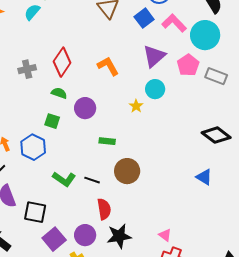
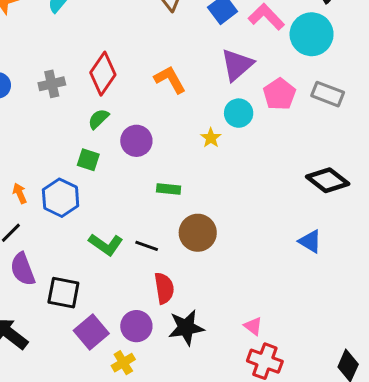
pink pentagon: (188, 65) -> (279, 94), moved
green semicircle: (59, 93) -> (98, 119), turned -63

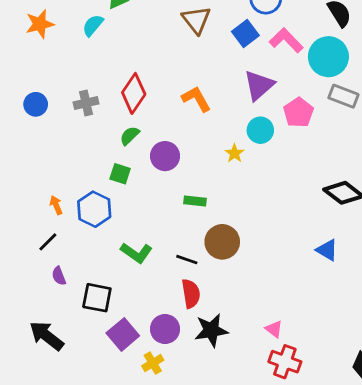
gray rectangle: (328, 94) -> (343, 96), moved
black line: (147, 246) -> (187, 260), moved
purple semicircle: (23, 269) -> (59, 276), size x0.6

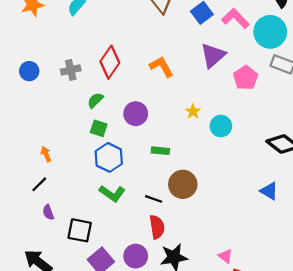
cyan circle: (260, 130) -> (221, 126), moved
green semicircle: (130, 136) -> (95, 100), moved
blue hexagon: (94, 209) -> (109, 157), moved

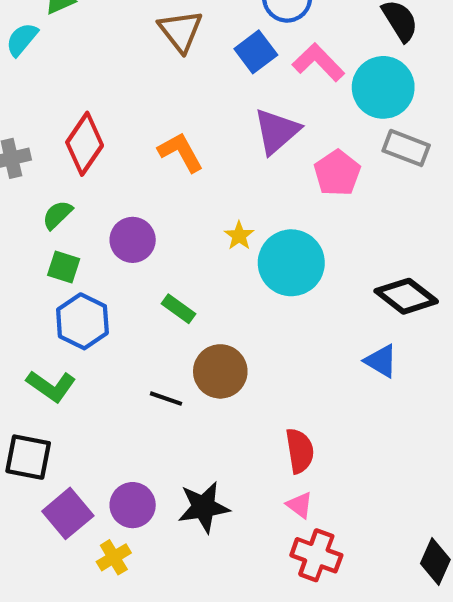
cyan circle: (221, 126) -> (291, 263), size x1.6
green rectangle: (160, 151) -> (179, 309), turned 30
blue triangle: (269, 191) -> (381, 361), moved
green L-shape: (112, 193) -> (51, 386), moved
red semicircle: (157, 227) -> (300, 451), moved

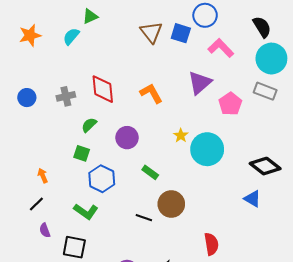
blue square: (256, 52) -> (181, 33), moved, turned -36
cyan circle: (383, 87) -> (271, 59), moved
red diamond: (85, 144) -> (103, 89), turned -40
green square: (64, 267) -> (82, 153), moved

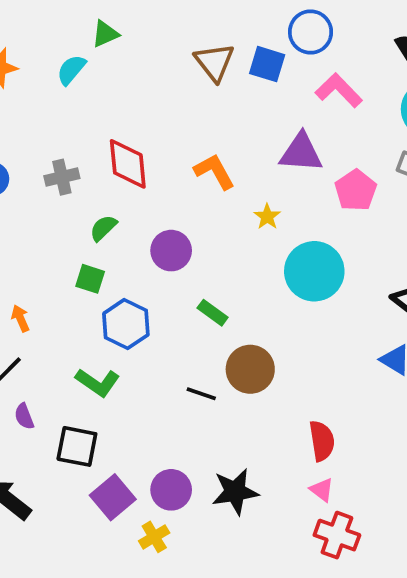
purple triangle: (200, 83) -> (301, 153), turned 45
yellow star: (181, 135) -> (267, 217), moved

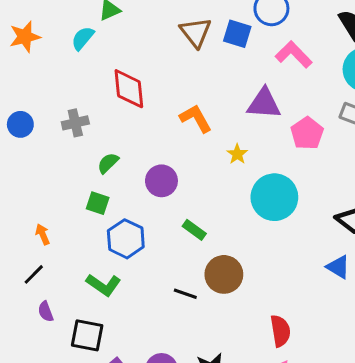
red diamond: (128, 164) -> (129, 89), moved

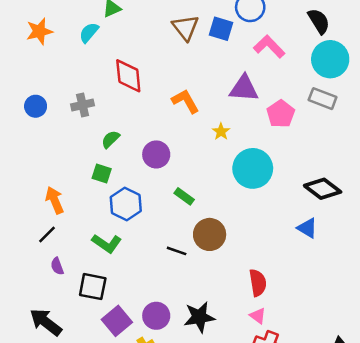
orange arrow: (43, 234) -> (55, 200), size x1.5

